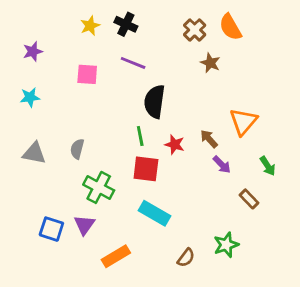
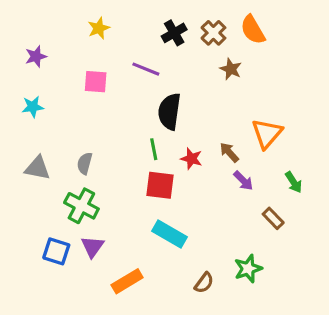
black cross: (126, 24) -> (174, 33), moved, turned 35
green cross: (99, 187) -> (81, 206), moved

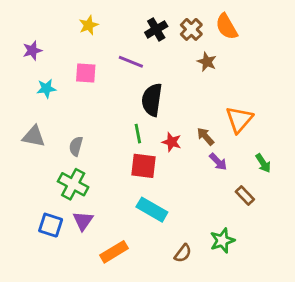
cyan star: (33, 107) -> (46, 89), moved
gray triangle: (37, 168) -> (34, 136), moved

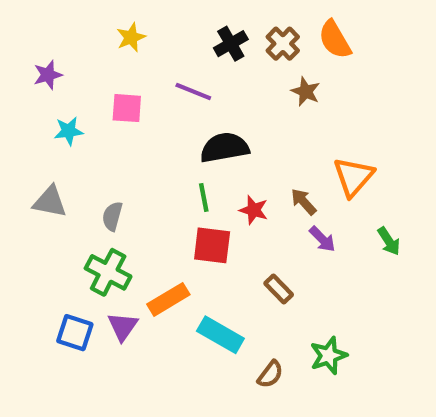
black semicircle: (152, 100) -> (225, 148), turned 72
brown rectangle: (245, 196) -> (279, 289), moved
cyan rectangle: (152, 210) -> (220, 335), moved
orange rectangle: (114, 252) -> (168, 299), moved

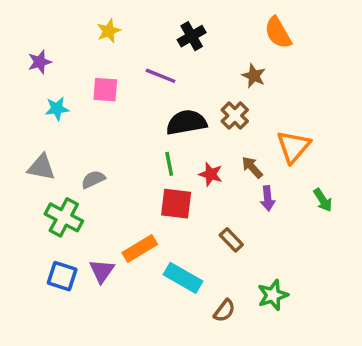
brown cross: (283, 44) -> (235, 116), moved
gray semicircle: (112, 216) -> (93, 179), turned 50
purple arrow: (322, 239) -> (268, 198), turned 40
green cross: (108, 272) -> (64, 217), moved

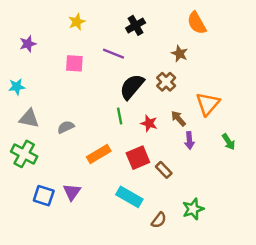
cyan star: (57, 109) -> (17, 87), moved
black semicircle: (186, 122) -> (132, 87), turned -40
red square: (176, 204) -> (138, 158), moved, turned -30
green cross: (64, 217) -> (24, 154), moved
orange rectangle: (140, 249) -> (99, 154), moved

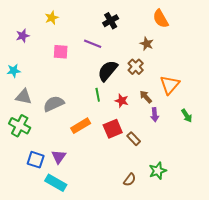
yellow star: (77, 22) -> (52, 18), moved
gray semicircle: (66, 127) -> (54, 104), size x1.5
cyan rectangle: (129, 197) -> (56, 183), moved

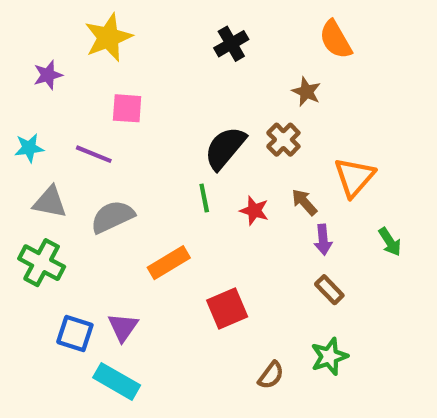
yellow star: (52, 18) -> (108, 37), size x1.6
purple line: (93, 44) -> (94, 154), moved
red square: (113, 129) -> (227, 308), moved
brown rectangle: (134, 139) -> (329, 290), moved

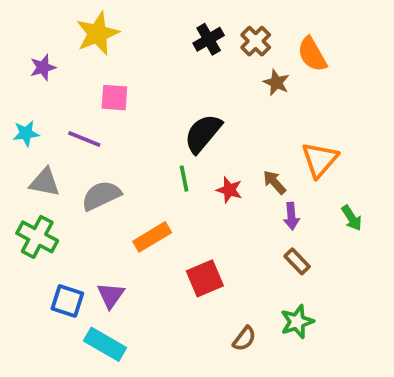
orange semicircle: (336, 40) -> (312, 54), moved
brown cross: (283, 140) -> (256, 41), moved

